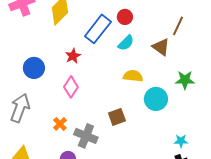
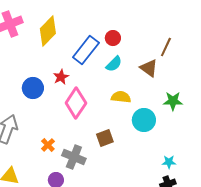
blue circle: (34, 68) -> (33, 88), moved
pink diamond: (71, 87) -> (76, 103), moved, size x1.4

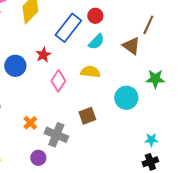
yellow semicircle: (121, 97) -> (90, 72), moved
pink diamond: (76, 103) -> (58, 81), size x0.7

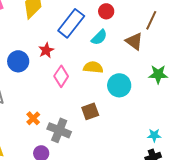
red circle: (95, 16) -> (106, 11), moved
cyan circle: (126, 98) -> (119, 85), moved

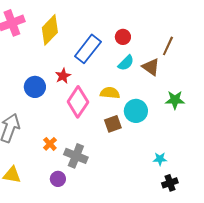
cyan semicircle: (99, 37) -> (126, 63), moved
pink diamond: (61, 76) -> (78, 102), size x1.4
brown square: (90, 111) -> (113, 124), moved
cyan star: (154, 135) -> (160, 159), moved

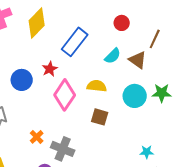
red circle: (123, 37) -> (122, 23), moved
cyan circle: (136, 111) -> (135, 96), moved
brown square: (113, 124) -> (100, 117), turned 36

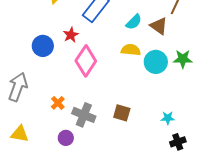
yellow semicircle: (97, 86) -> (131, 50), moved
brown square: (100, 117) -> (122, 113), moved

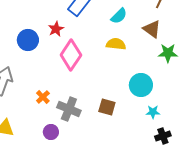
brown triangle: (159, 26) -> (152, 29), moved
cyan circle: (156, 62) -> (141, 85), moved

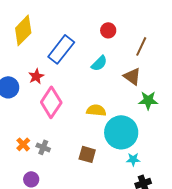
yellow semicircle: (116, 44) -> (96, 110), moved
cyan circle: (141, 85) -> (121, 132), size x1.4
gray cross: (69, 109) -> (43, 147), moved, size x0.6

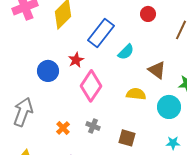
cyan semicircle: (99, 63) -> (126, 52), moved
brown triangle: (132, 76) -> (157, 70), moved
cyan circle: (121, 132) -> (169, 107), moved, size x0.7
gray cross: (43, 147) -> (93, 126), moved

